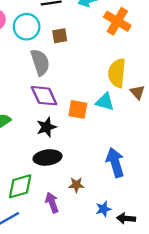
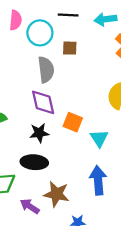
cyan triangle: (105, 102) -> (99, 138), moved, turned 30
brown star: (76, 185) -> (56, 194), size x1.6
purple arrow: (52, 203) -> (30, 206), turned -48

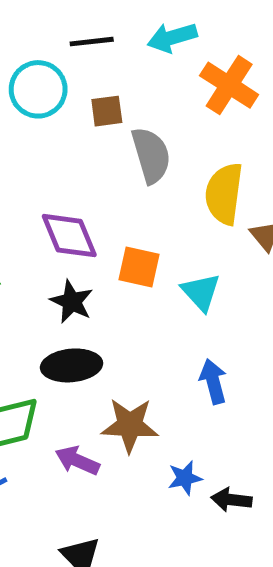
gray semicircle: (46, 70) -> (151, 155), moved
black star: (39, 133) -> (72, 302), turned -30
blue arrow: (98, 180) -> (213, 381), size x0.7

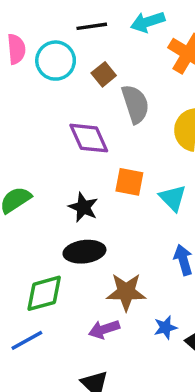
brown square: (107, 111) -> (104, 74), turned -30
purple diamond: (69, 236) -> (89, 138), moved
purple arrow: (77, 461) -> (104, 329), moved, turned -40

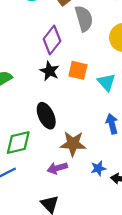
purple diamond: (89, 138) -> (52, 40), turned 60
black star: (83, 207) -> (50, 71), moved
black ellipse: (84, 252) -> (46, 116), turned 70

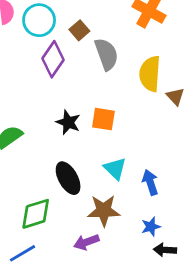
purple diamond: (52, 40) -> (53, 59), moved
cyan triangle: (106, 82) -> (115, 169), moved
blue star: (98, 168) -> (151, 227), moved

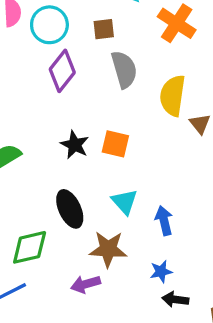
brown square: (79, 30) -> (104, 29), moved, turned 30

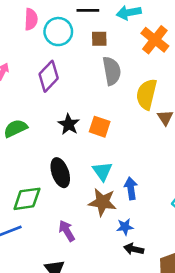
purple diamond: (62, 71) -> (49, 76), moved
brown star: (108, 249) -> (102, 202), moved
purple arrow: (86, 284) -> (67, 231), turned 70

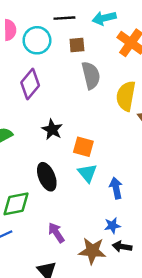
orange square: (100, 127) -> (83, 147), moved
brown star: (102, 202) -> (92, 251), moved

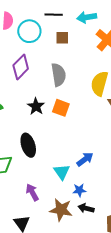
gray semicircle: (91, 75) -> (59, 75), moved
orange square: (83, 147) -> (61, 108), moved
cyan triangle: (87, 173) -> (62, 172), moved
blue arrow: (116, 188) -> (85, 159), turned 60

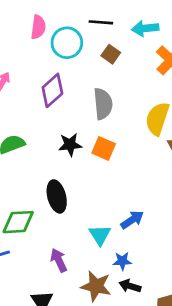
brown square: (62, 38) -> (111, 54), turned 32
black star: (36, 106) -> (70, 145), turned 30

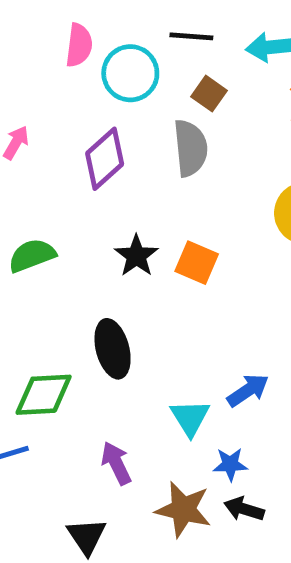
gray semicircle: (103, 104) -> (190, 148), moved
black star: (70, 145) -> (136, 256), turned -30

